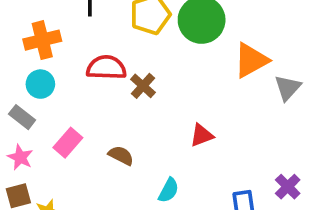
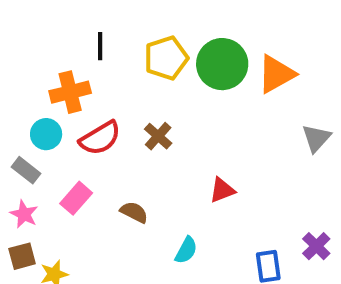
orange cross: (42, 40) -> (70, 92), moved
orange triangle: (251, 60) -> (276, 74), moved
red semicircle: (106, 68) -> (100, 138), moved, turned 147

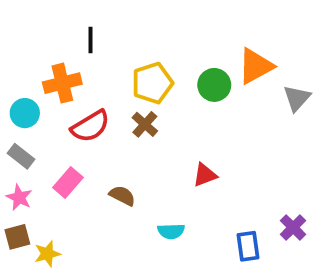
yellow pentagon: (166, 58) -> (152, 83), moved
green circle: (222, 64) -> (214, 85), moved, size x0.7
cyan circle: (46, 134) -> (25, 113), moved
gray triangle: (316, 138) -> (297, 98), moved
cyan semicircle: (186, 250) -> (171, 231), turned 60

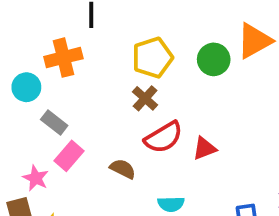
red semicircle: (90, 126) -> (164, 137), moved
gray rectangle: (21, 156) -> (54, 122), moved
pink star: (19, 197) -> (36, 178), moved

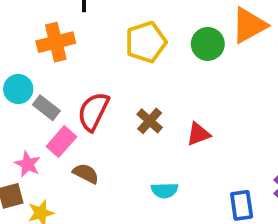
cyan circle: (26, 87) -> (18, 89), moved
brown cross: (145, 98) -> (150, 121), moved
red semicircle: (164, 137) -> (93, 112), moved, turned 147
brown semicircle: (123, 169) -> (86, 173), moved

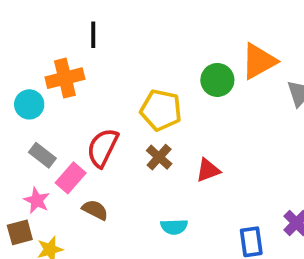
yellow pentagon: (146, 42) -> (161, 110), moved, turned 30
cyan circle: (18, 89) -> (29, 104), moved
gray rectangle: (46, 108) -> (42, 155), moved

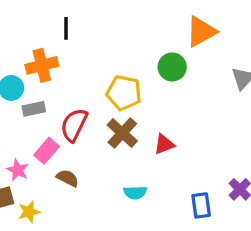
orange triangle: (259, 61) -> (201, 32), moved
gray rectangle: (42, 155) -> (34, 109), moved, turned -50
brown cross: (159, 157) -> (122, 133), size x1.4

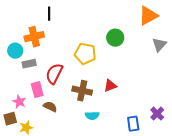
orange triangle: (201, 32) -> (148, 16), moved
brown cross: (122, 133) -> (82, 91), moved, turned -30
pink rectangle: (47, 151) -> (37, 90), turned -56

